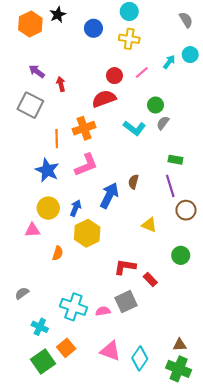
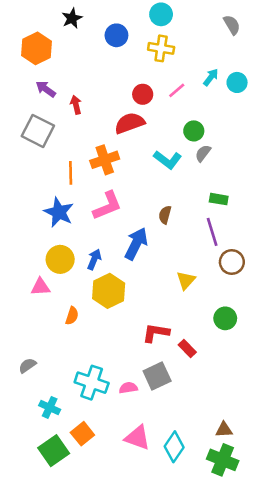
orange hexagon: (30, 24) -> (37, 48), moved
cyan circle: (190, 55) -> (237, 82), moved
brown semicircle: (133, 182) -> (165, 215), moved
yellow triangle: (149, 225) -> (186, 280), turned 49

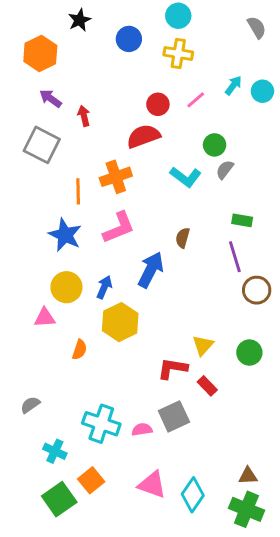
yellow triangle: (186, 280) -> (203, 345), moved

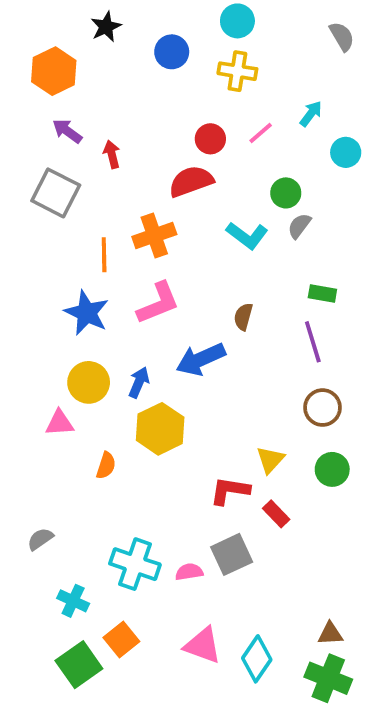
cyan circle: (262, 91) -> (346, 152), moved
blue arrow: (151, 270) -> (201, 359), turned -141
brown circle: (257, 290) -> (322, 408), moved

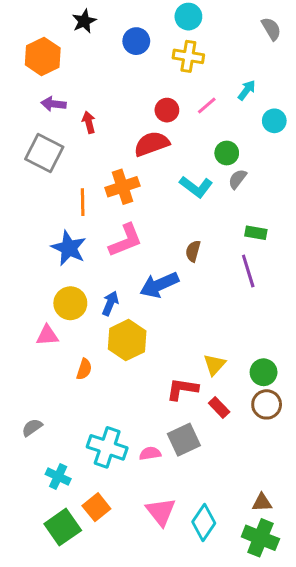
purple arrow: (67, 131) -> (53, 104), turned -30
brown circle: (322, 408) -> (267, 404), moved
pink triangle: (203, 645) -> (161, 512), turned 32

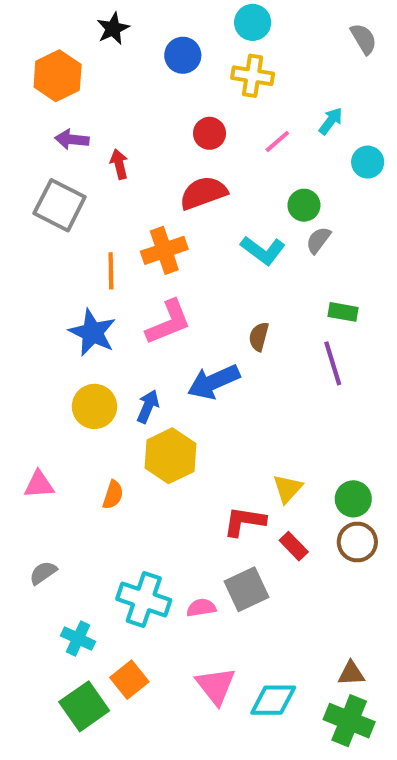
red circle: (167, 110) -> (209, 133), moved
pink triangle: (47, 335) -> (39, 484), moved
cyan diamond: (204, 522) -> (273, 700), turned 56

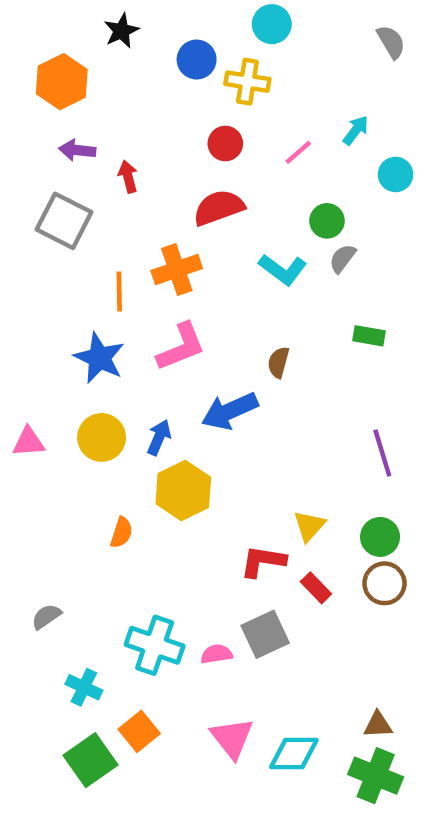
yellow cross: (253, 76) -> (247, 82), moved
purple line: (333, 363) -> (382, 453), moved
pink triangle: (39, 484) -> (29, 442), moved

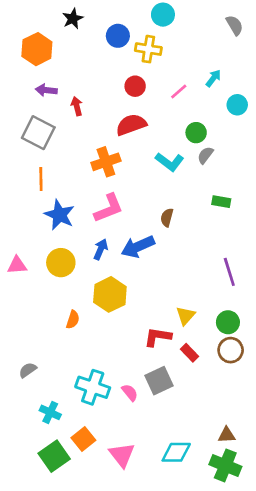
orange line: (119, 292) -> (41, 179), moved
blue arrow: (159, 437) -> (101, 249), moved
pink semicircle: (216, 654) -> (130, 393), turned 60
pink triangle: (232, 738) -> (122, 455), moved

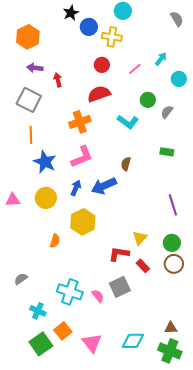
black star: (73, 19) -> (71, 13), moved
gray semicircle: (205, 155) -> (167, 112), moved

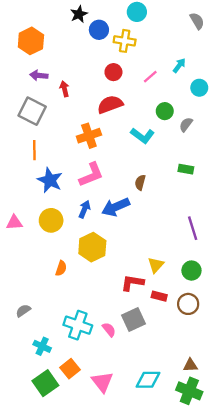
brown circle: (174, 264) -> (188, 304), moved
red rectangle: (143, 266) -> (159, 296), turned -32

